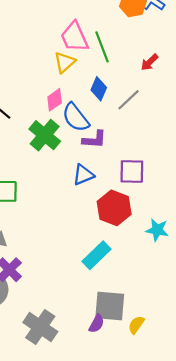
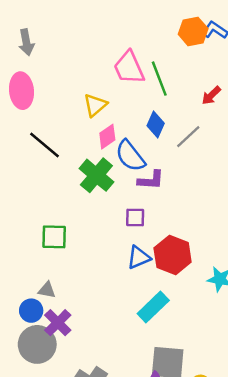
yellow triangle: (65, 62) -> (95, 105), moved
purple square: (132, 171) -> (135, 218), moved, size x0.7
blue triangle: (83, 175) -> (139, 257), moved

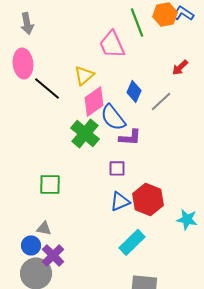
green line: (159, 79) -> (137, 22), moved
pink diamond: (107, 137) -> (94, 101), size x1.4
black line: (44, 145) -> (47, 88), moved

